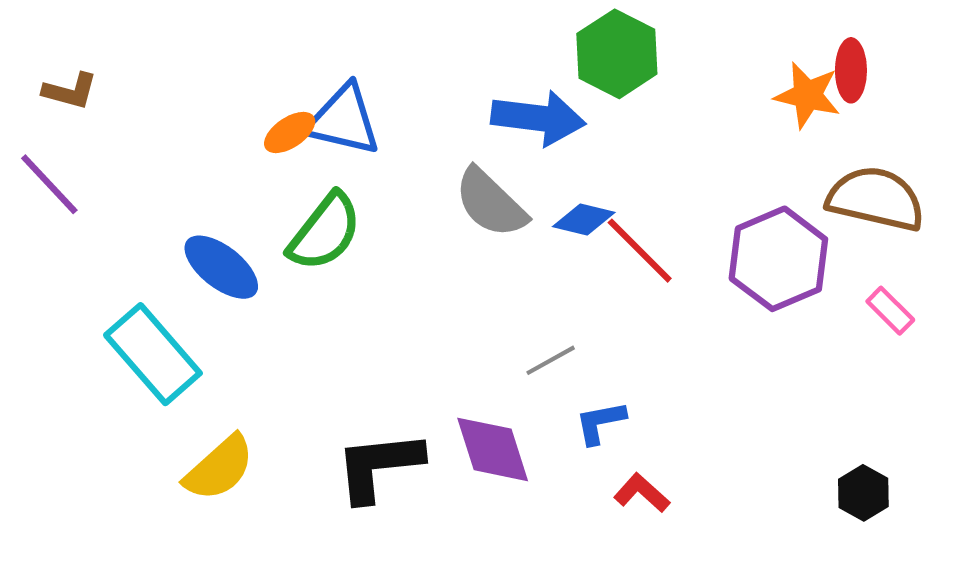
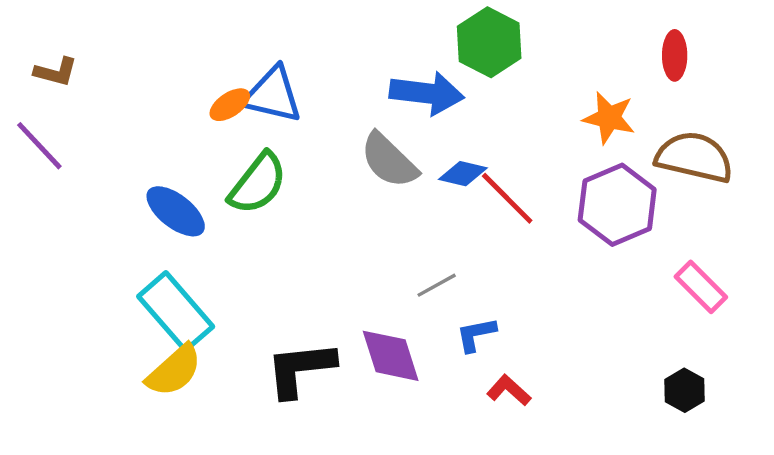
orange star: (807, 95) -> (609, 118), moved
pink rectangle: (890, 311) -> (701, 287), moved, size x1.4
cyan rectangle: (153, 354) -> (176, 311), moved

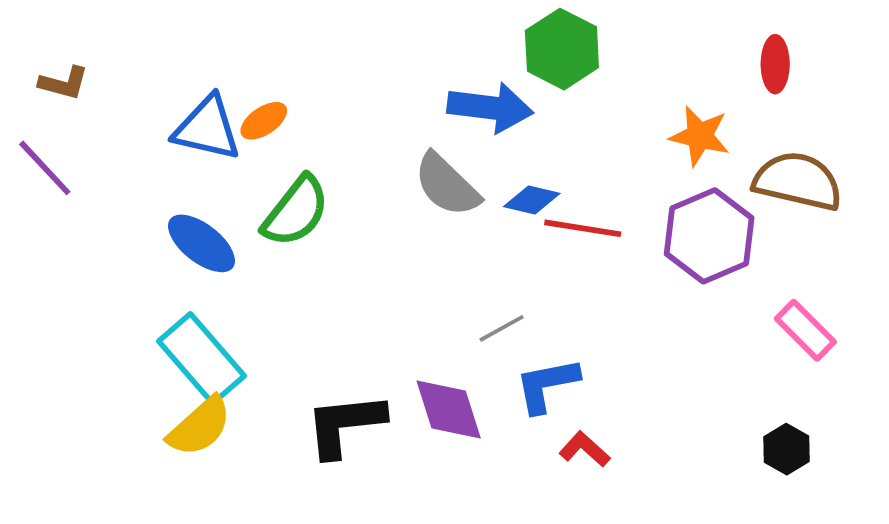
blue triangle: (272, 95) -> (207, 128), moved
red line: (507, 198) -> (583, 228), turned -36
blue L-shape: (476, 334) -> (547, 385), size x1.4

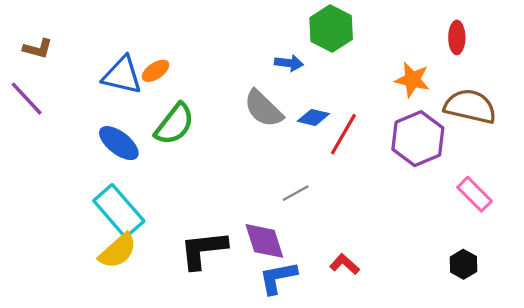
blue arrow: (490, 108) -> (289, 63), size x0.6
red line: (583, 228) -> (343, 134), turned -69
blue L-shape: (547, 385) -> (278, 278), moved

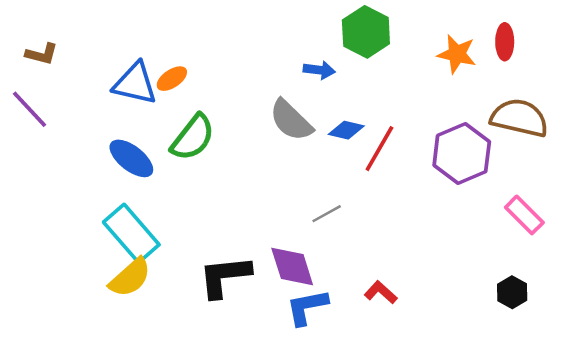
orange star: (412, 80) -> (457, 54), moved

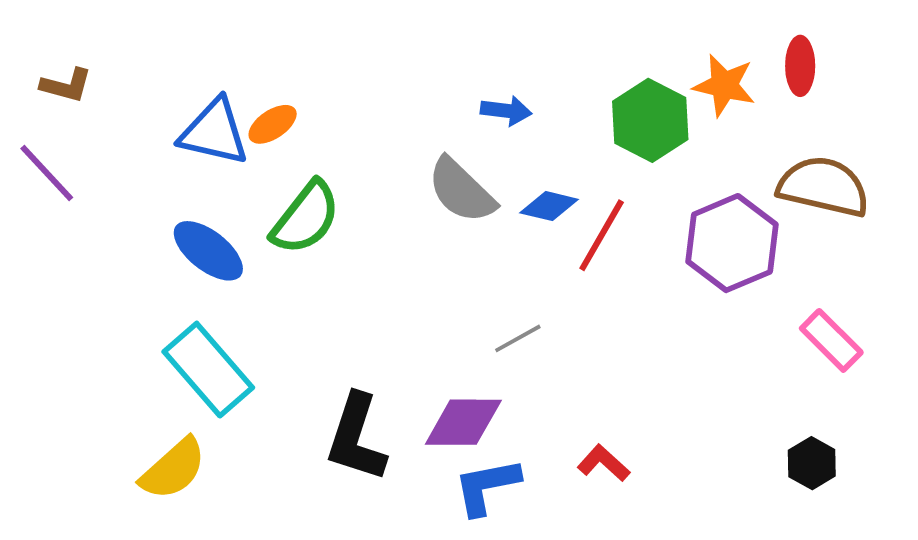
green hexagon: (366, 32) -> (650, 120), moved
purple diamond: (292, 266) -> (463, 422), turned -72
black L-shape: (225, 276) -> (356, 438), turned -66
yellow semicircle: (130, 278) -> (173, 469), moved

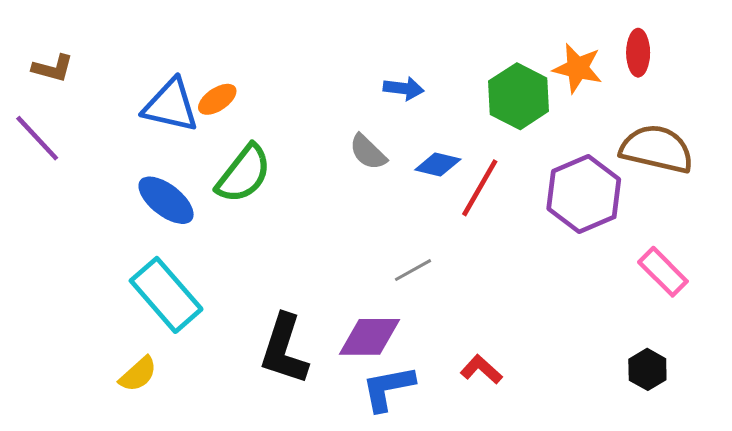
gray semicircle: (461, 190) -> (368, 152), size x0.7
yellow semicircle: (173, 469) -> (138, 374), size x0.7

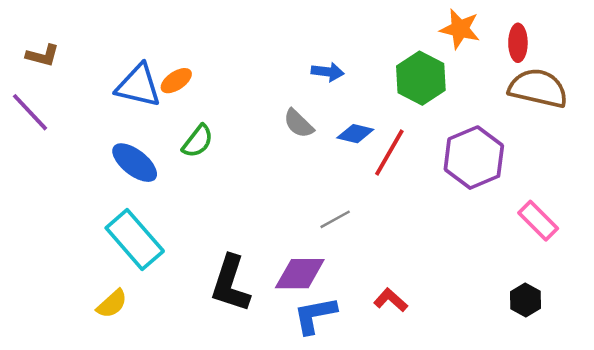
orange star: (578, 68) -> (460, 29), moved
brown semicircle: (657, 149) -> (538, 88), moved
green semicircle: (244, 174) -> (198, 141), size x0.7

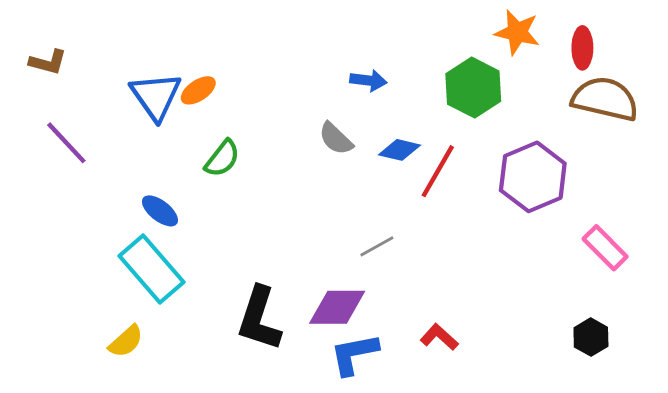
blue triangle: (138, 86) -> (156, 96), turned 42
purple line: (30, 112) -> (66, 143), moved
blue ellipse: (135, 163) -> (160, 211), moved, size x0.7

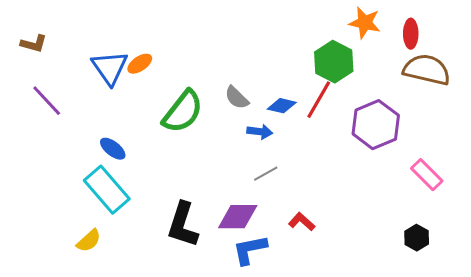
blue arrow: (368, 80) -> (260, 132), moved
green semicircle: (222, 158) -> (183, 112), moved, size x1.6
red line: (438, 171) -> (319, 100), moved
red L-shape: (439, 337) -> (302, 222), moved

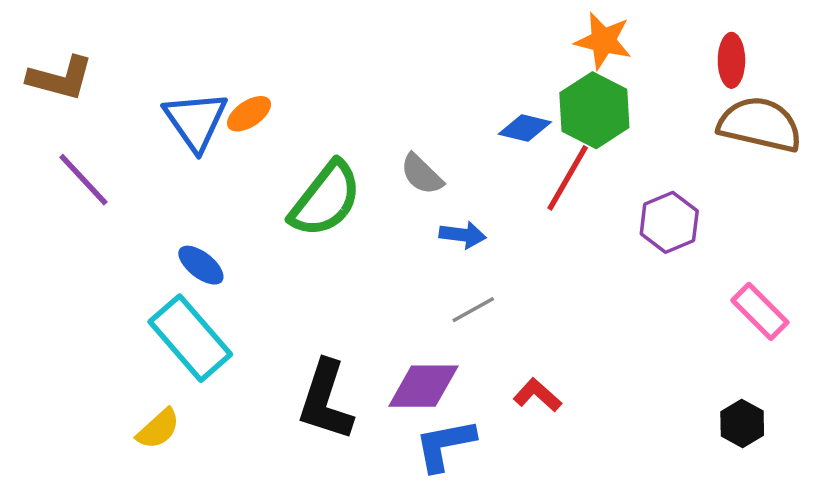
orange star: (365, 23) -> (603, 41), moved
brown L-shape: (34, 44) -> (60, 78), size x1.4
blue diamond: (282, 106) -> (525, 128), moved
purple hexagon: (376, 125) -> (669, 222), size x0.7

